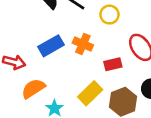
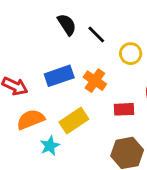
yellow rectangle: (90, 93) -> (74, 121), moved

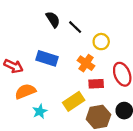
blue rectangle: (59, 76) -> (47, 58), turned 36
orange cross: (95, 81) -> (86, 63), moved
yellow rectangle: (74, 121) -> (74, 101), moved

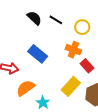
blue rectangle: (47, 58) -> (38, 54), turned 36
red rectangle: (96, 84) -> (87, 66), turned 64

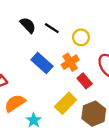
orange cross: (73, 50) -> (70, 62), turned 35
blue rectangle: (38, 54) -> (42, 63), moved

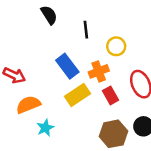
black semicircle: (28, 25) -> (49, 15), moved
black line: (52, 28) -> (86, 30), turned 40
yellow rectangle: (66, 103) -> (77, 95), moved

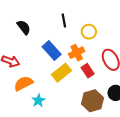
black semicircle: (49, 15) -> (24, 27), moved

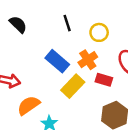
black semicircle: (24, 27) -> (18, 24), moved
red rectangle: (88, 71) -> (104, 80), turned -32

